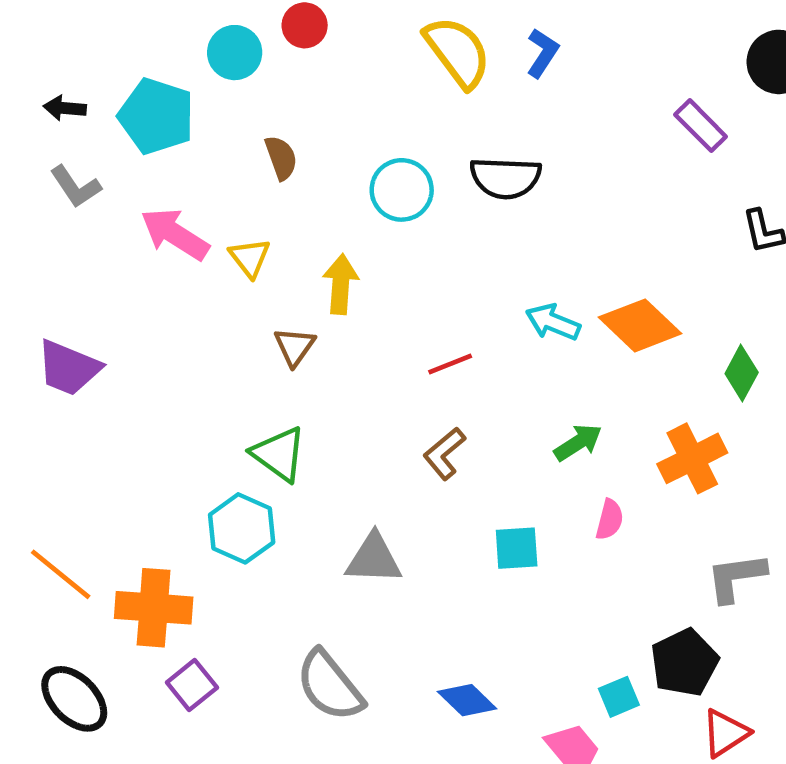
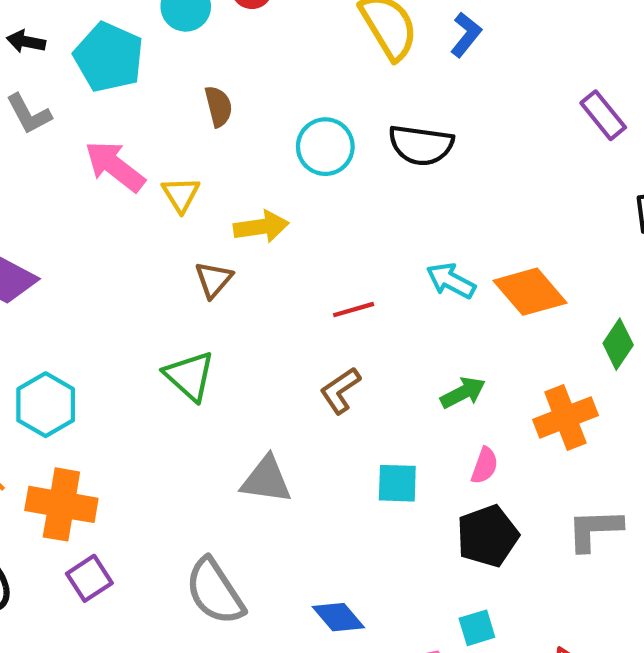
yellow arrow: (341, 284) -> (261, 227), turned 72
cyan hexagon: (242, 528) -> (46, 405), moved
black pentagon: (684, 663) -> (488, 536), moved

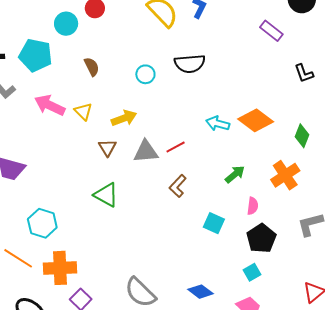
cyan circle: (325, 147) -> (145, 74), size x0.7
gray triangle: (266, 480) -> (146, 152), moved
cyan square: (397, 483) -> (214, 223), turned 35
cyan square: (477, 628) -> (252, 272), moved

